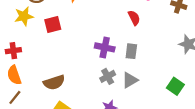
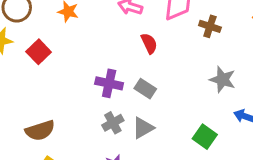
red square: (53, 24) -> (39, 52), turned -30
gray rectangle: (131, 51) -> (145, 89), turned -64

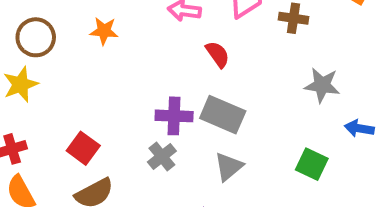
red square: (39, 52) -> (83, 148), moved
gray rectangle: (145, 89) -> (223, 115), size x1.5
gray cross: (113, 123) -> (162, 157), moved

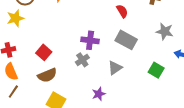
red semicircle: (218, 54) -> (122, 11), moved
gray rectangle: (223, 115) -> (126, 40), moved

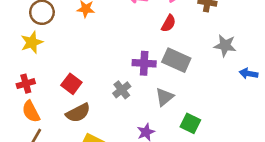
red semicircle: (122, 11) -> (169, 23), turned 64
purple cross: (90, 40) -> (144, 63), moved
green square: (156, 70) -> (190, 123), moved

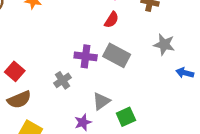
gray triangle: (164, 97) -> (101, 101), moved
green square: (190, 123) -> (126, 117), turned 36

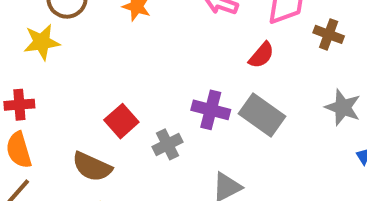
red square: (15, 71) -> (121, 121), moved
brown semicircle: (19, 100) -> (92, 167), turned 40

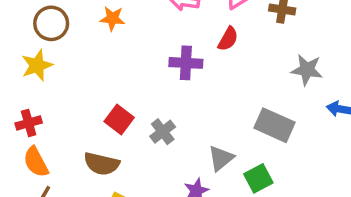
purple cross: (211, 110) -> (186, 63), moved
gray rectangle: (262, 115) -> (275, 125), moved

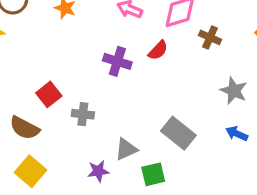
gray star: (307, 70) -> (234, 91), moved
gray cross: (163, 132) -> (83, 114), turned 30

